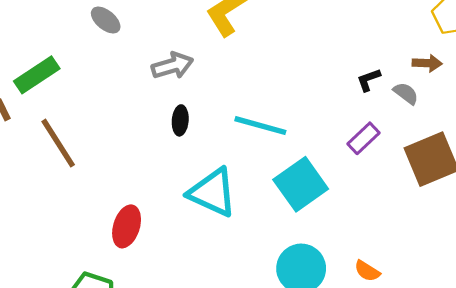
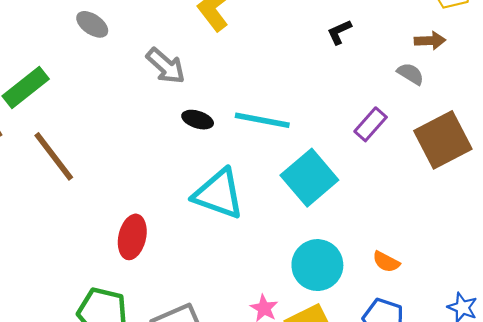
gray arrow: (172, 66) -> (166, 66), turned 63
black L-shape: (369, 80) -> (339, 32), moved
black ellipse: (180, 120) -> (198, 120), moved, turned -72

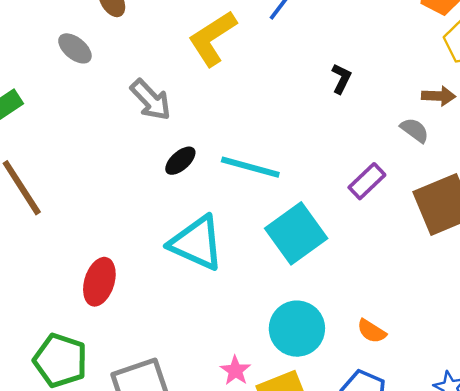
black L-shape: (339, 32) -> (341, 79), turned 136
black ellipse: (198, 120) -> (180, 161), turned -64

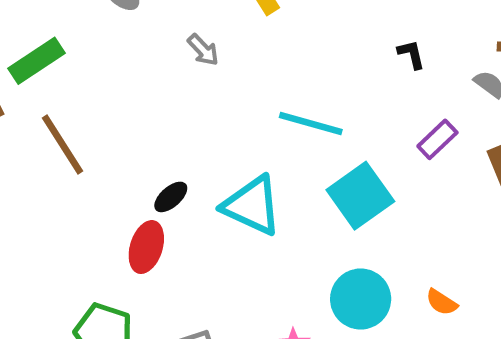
black L-shape: (341, 79) -> (411, 54), moved, turned -40
gray arrow: (151, 100) -> (203, 50), size x0.7
black ellipse: (180, 161) -> (171, 197), moved

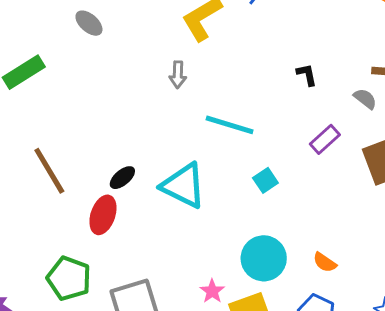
gray arrow: (203, 50) -> (178, 75), moved, turned 44
brown line: (63, 144) -> (49, 171), moved
cyan square: (360, 196) -> (265, 180), size x0.5

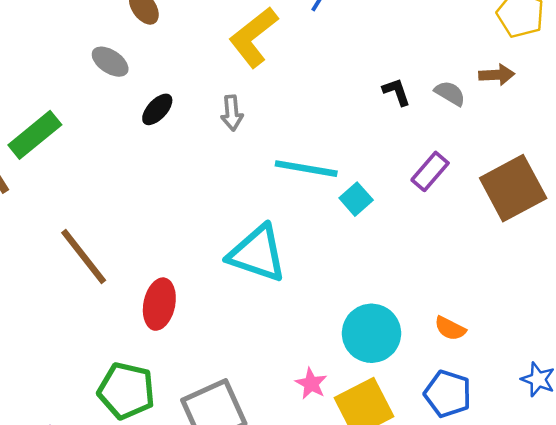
gray semicircle: (365, 99) -> (450, 93), moved
black ellipse: (122, 178) -> (157, 109), moved
cyan square: (265, 180) -> (356, 199), moved

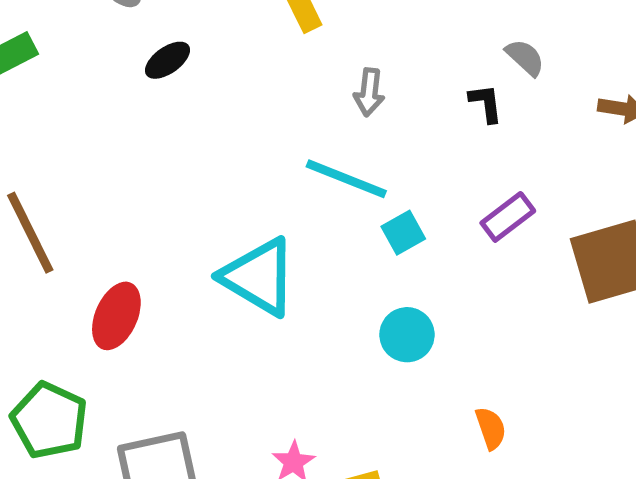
gray semicircle: (450, 93) -> (525, 57), moved
gray arrow: (232, 113) -> (369, 92), moved
orange semicircle: (450, 328) -> (491, 428), turned -148
cyan circle: (371, 333) -> (407, 335), moved, size x0.7

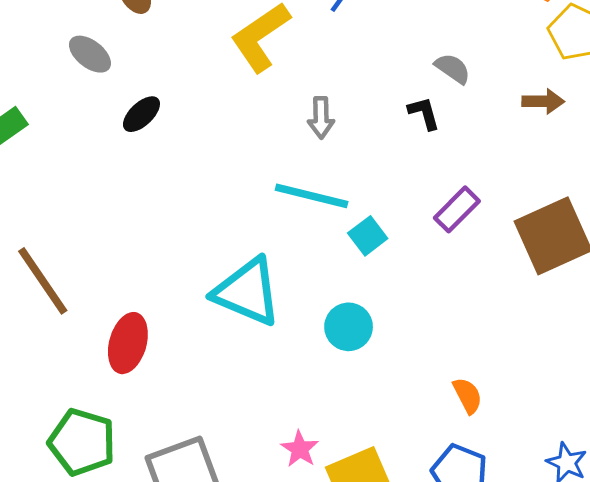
cyan circle: (407, 335) -> (349, 327), moved

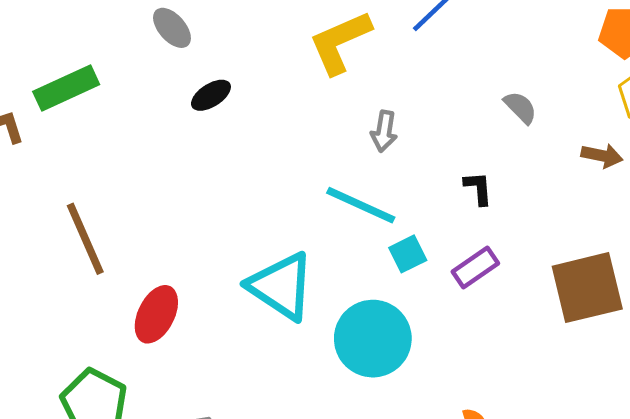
black L-shape: (424, 113) -> (478, 188), moved
purple rectangle: (457, 209) -> (475, 268), moved
cyan circle: (349, 327) -> (373, 339), size x1.6

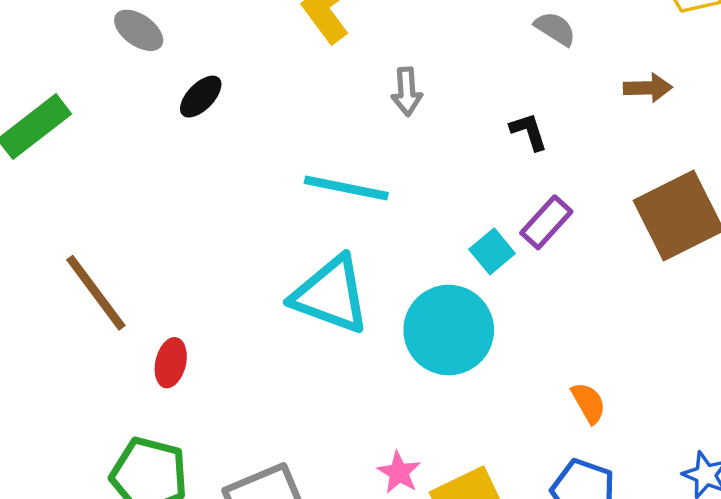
brown arrow: (602, 156) -> (648, 88), moved
cyan line: (361, 205) -> (346, 188), moved
cyan square: (408, 254) -> (492, 251), moved
red ellipse: (156, 314) -> (171, 363), moved, size x0.7

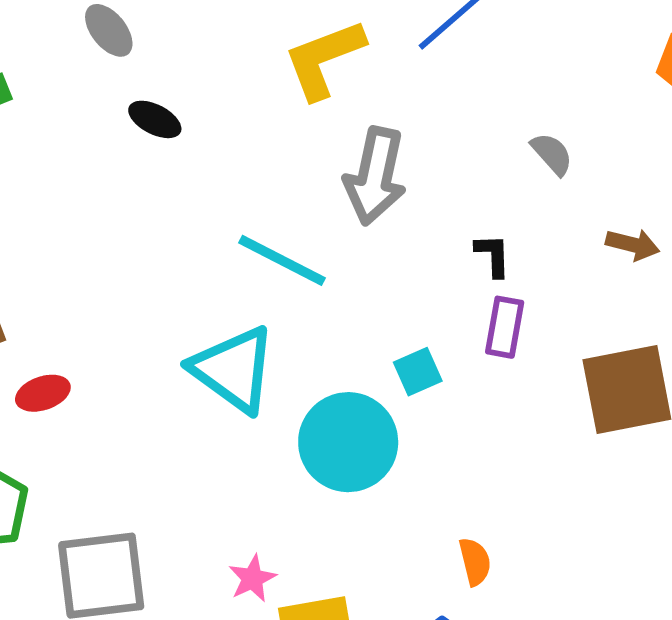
gray arrow: (407, 92) -> (375, 176), size x1.8
black ellipse: (201, 97) -> (155, 119), turned 57
purple rectangle: (546, 222) -> (505, 327), moved, turned -48
red ellipse: (171, 363) -> (43, 393), turned 42

